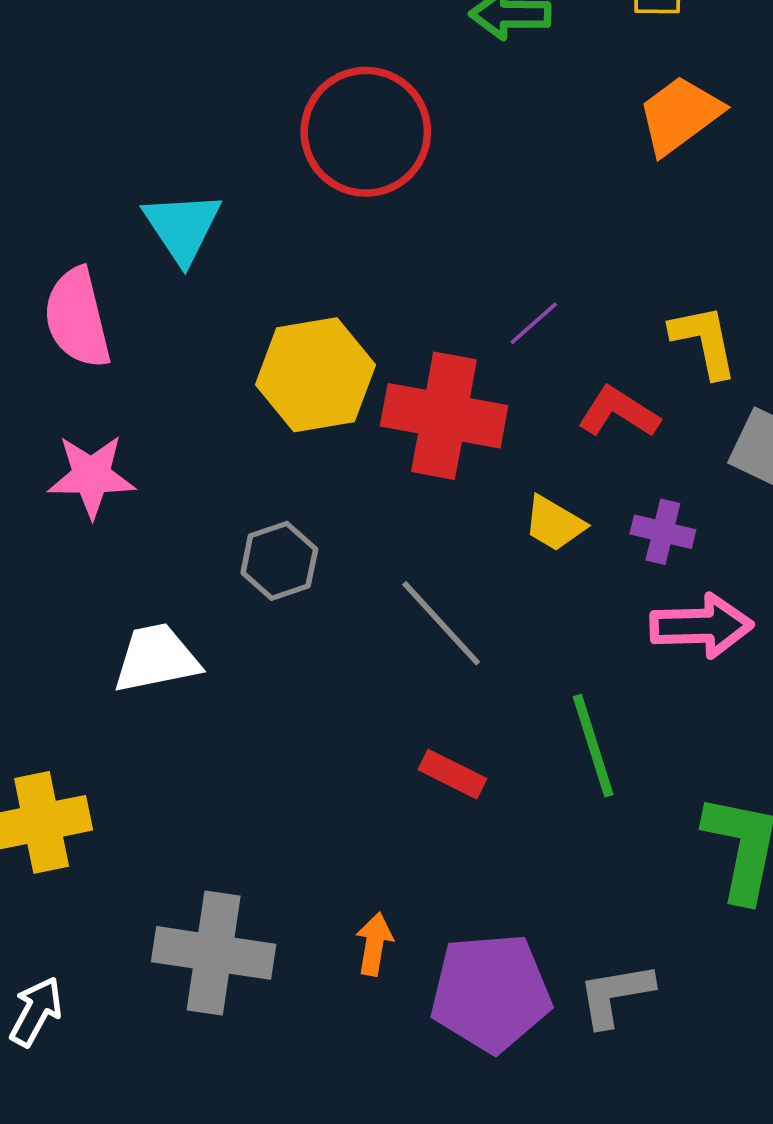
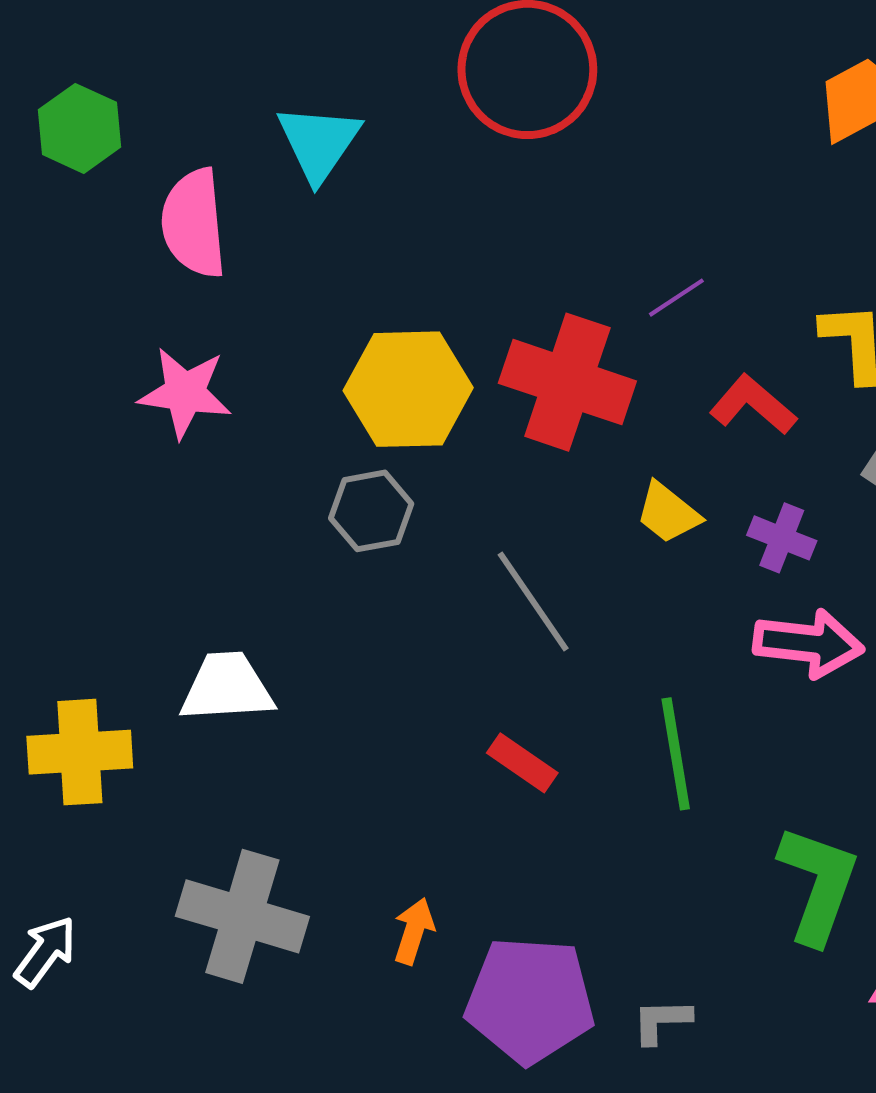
yellow hexagon: (315, 375) -> (408, 389), moved
white trapezoid: (156, 658) -> (227, 687), moved
gray L-shape: (615, 995) -> (662, 1021), size x0.7

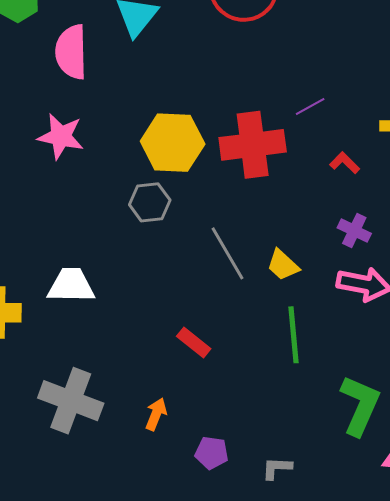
red cross: (567, 382) -> (253, 145), turned -30
red L-shape: (753, 405) -> (345, 163), size x0.7
yellow trapezoid: (668, 513) -> (283, 265), moved
red rectangle: (522, 763) -> (194, 342), moved
purple pentagon: (530, 1000) -> (212, 453), size x0.5

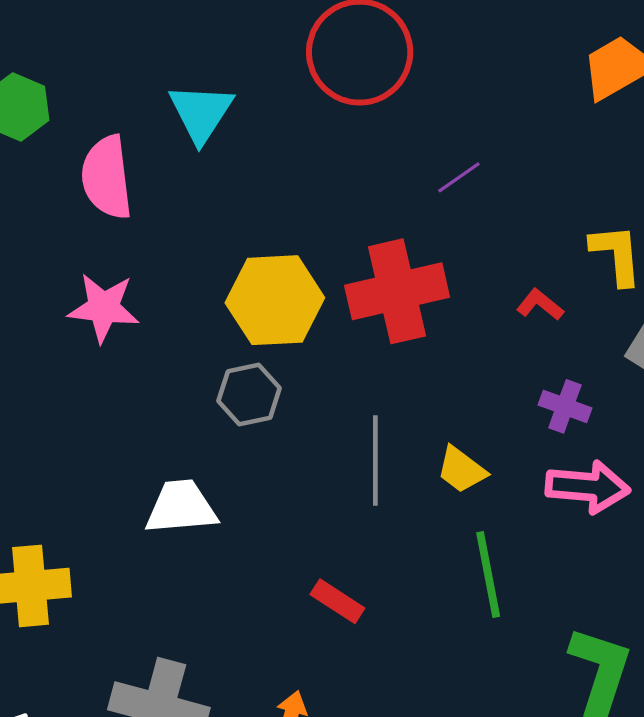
purple line: (310, 106) -> (459, 177), moved
gray line: (228, 253) -> (375, 461), turned 36
white trapezoid: (71, 285) -> (181, 507), moved

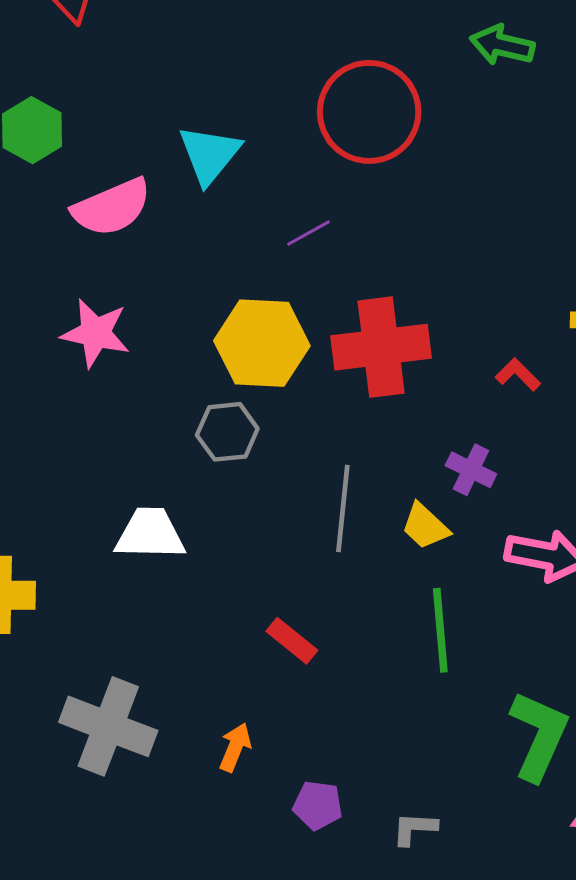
pink semicircle: (107, 177) -> (112, 207), turned -112
purple line: (459, 177) -> (308, 233), moved
purple cross: (565, 406) -> (471, 470), moved

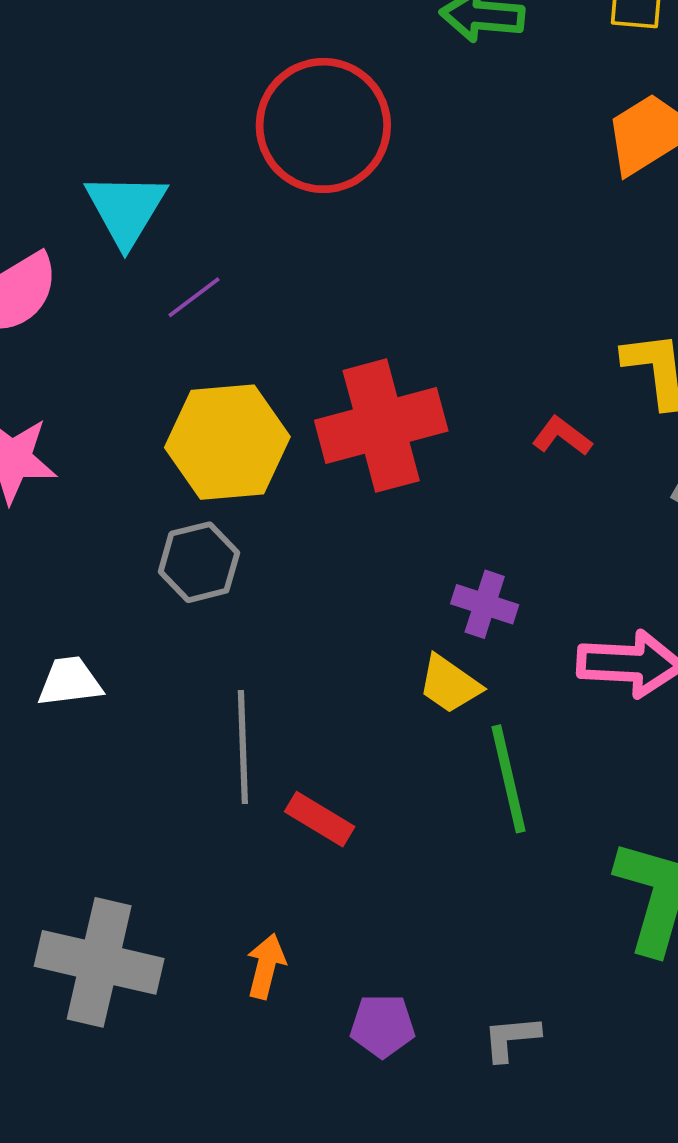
purple line: (308, 233) -> (194, 297), moved
purple cross: (471, 470) -> (485, 604), moved
gray line: (343, 509) -> (243, 747), moved
yellow trapezoid: (425, 526) -> (450, 684), moved
white trapezoid: (150, 534) -> (70, 682), moved, size x0.7

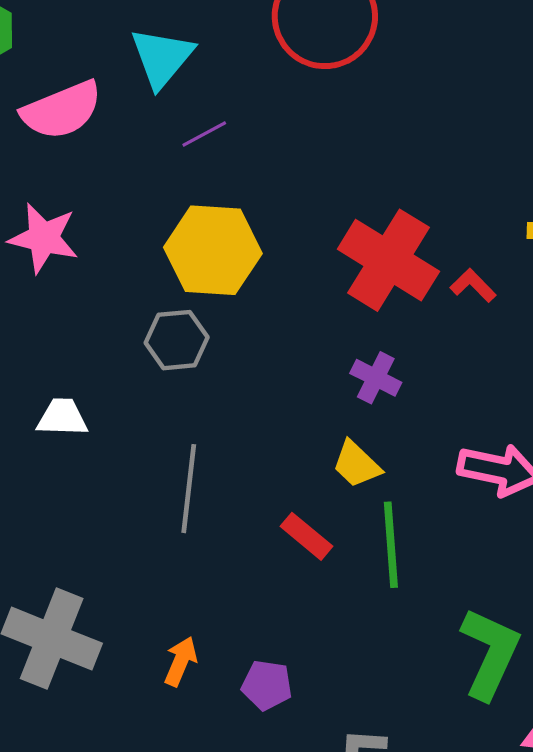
red cross: (381, 426) -> (388, 260), moved, turned 38
purple cross: (485, 604) -> (376, 378), moved
red rectangle: (320, 819) -> (306, 536), moved
purple pentagon: (382, 1026) -> (267, 685), moved

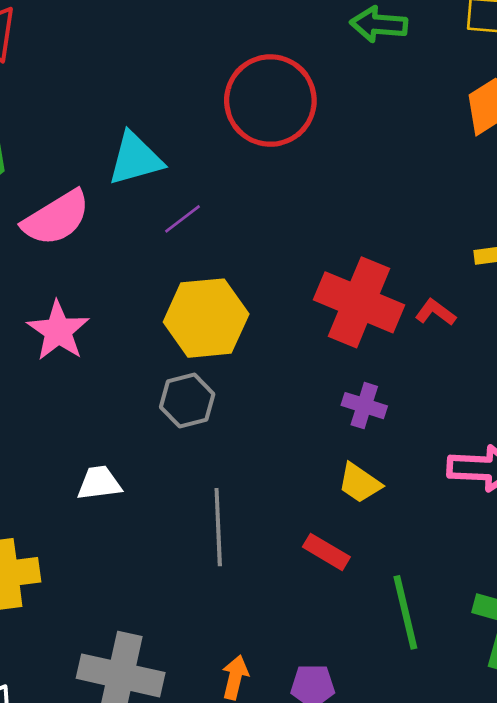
cyan triangle: (162, 58) -> (135, 159), turned 44
pink star: (44, 238) -> (58, 331), turned 30
green line: (391, 545) -> (405, 612), moved

